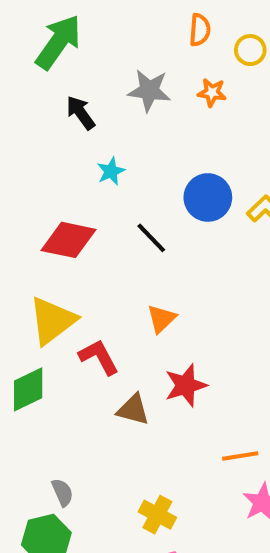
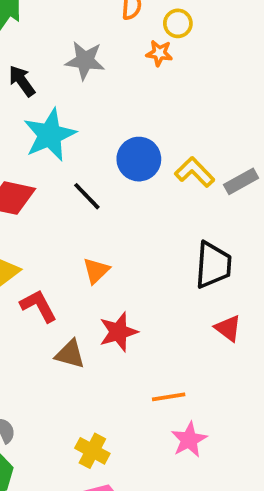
orange star: (212, 92) -> (159, 53), moved
cyan star: (111, 171) -> (50, 135), size x2.0

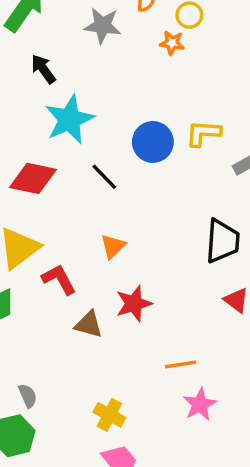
gray star: (85, 61) -> (102, 26), moved
yellow L-shape: (195, 172) -> (203, 133), moved, turned -42

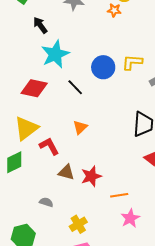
red star: (134, 304) -> (91, 176), moved
gray semicircle: (28, 396) -> (46, 202), moved, turned -48
yellow cross: (109, 415) -> (78, 224), turned 30

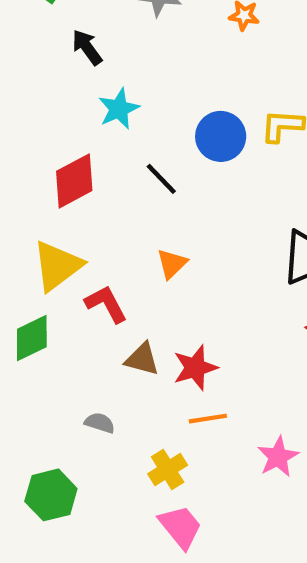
cyan star: (55, 54) -> (119, 109), size x0.7
red diamond: (34, 88) -> (74, 181), turned -40
orange line: (119, 195) -> (208, 419), moved

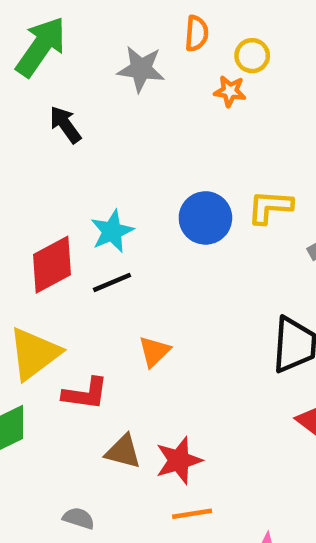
cyan star: (119, 109) -> (112, 231), moved
black line: (161, 179) -> (112, 282), moved, turned -69
red L-shape: (106, 304) -> (85, 394), turned 126

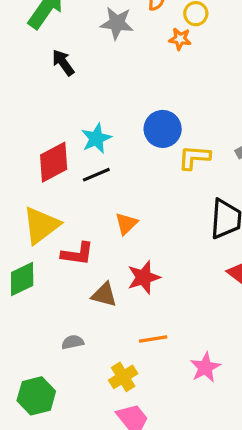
yellow L-shape: (270, 207) -> (194, 157), moved
red star: (179, 460) -> (144, 277), moved
gray semicircle: (79, 518) -> (73, 342), turned -30

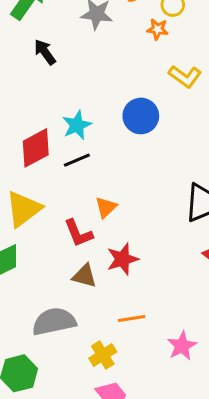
yellow L-shape: (194, 157) -> (185, 76), moved, turned -148
red L-shape: (77, 254) -> (78, 233), moved, turned 60
gray semicircle: (73, 342) -> (54, 322), size x2.0

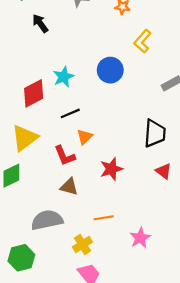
yellow L-shape: (185, 76) -> (142, 41), turned 95
black line: (77, 160) -> (70, 113), moved
red star: (123, 259) -> (111, 169), moved

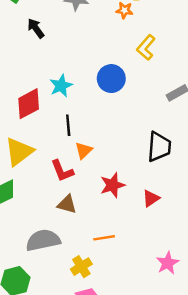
black line: (70, 113) -> (68, 125), turned -72
red triangle: (164, 171) -> (151, 198), moved, turned 49
pink star: (140, 238) -> (168, 263), moved

